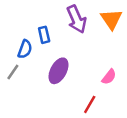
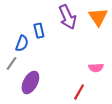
purple ellipse: (58, 71) -> (30, 82), moved
pink semicircle: (109, 77) -> (96, 68), turned 48

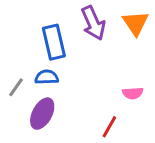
blue rectangle: (39, 31) -> (54, 42), size x1.6
blue semicircle: (22, 43) -> (47, 77), moved, turned -112

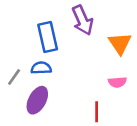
orange triangle: (136, 23) -> (120, 43), moved
red line: (109, 127) -> (97, 112), turned -30

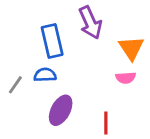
pink semicircle: (117, 82) -> (126, 78), moved
purple ellipse: (37, 100) -> (61, 110), moved

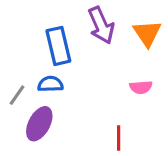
orange triangle: (131, 48) -> (147, 33), moved
purple ellipse: (61, 110) -> (39, 124), moved

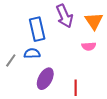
pink semicircle: (141, 87) -> (89, 46), moved
purple ellipse: (39, 124) -> (45, 79), moved

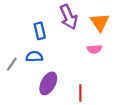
blue rectangle: (37, 29) -> (40, 31), size x0.7

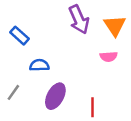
blue rectangle: (40, 31) -> (20, 36), moved, turned -35
gray line: (12, 64) -> (13, 92), moved

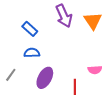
blue rectangle: (20, 36) -> (30, 29), moved
pink semicircle: (109, 57) -> (95, 70), moved

